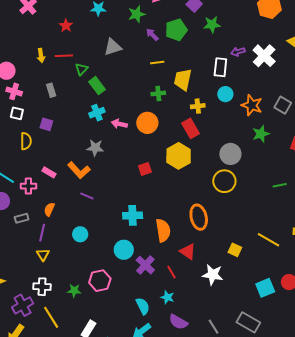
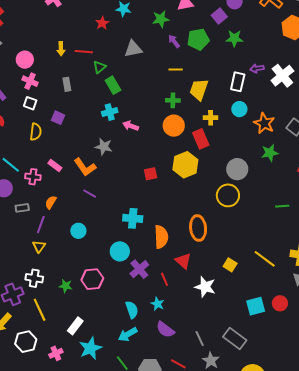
red star: (66, 26) -> (102, 23), moved
orange circle: (147, 123) -> (174, 126), moved

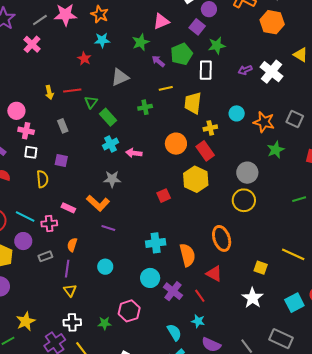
white rectangle: (238, 82) -> (206, 70), moved
green cross: (173, 100) -> (145, 107), moved
white star: (205, 287) -> (253, 298), moved, turned 30

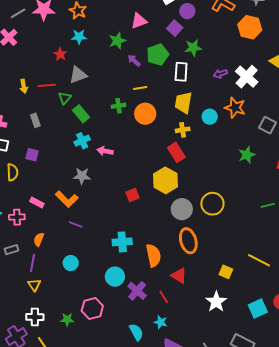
gray triangle: (120, 77) -> (78, 75), moved
yellow trapezoid: (193, 103) -> (183, 103), moved
orange star: (264, 122) -> (235, 108), moved
orange circle: (176, 144) -> (145, 114), moved
gray circle: (247, 173) -> (182, 209), moved

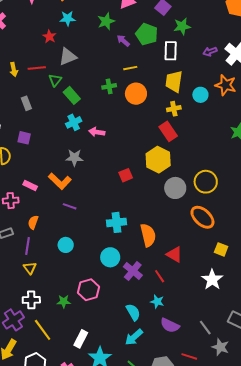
green pentagon: (158, 55) -> (147, 34), turned -30
orange ellipse: (188, 241) -> (202, 217), moved, turned -30

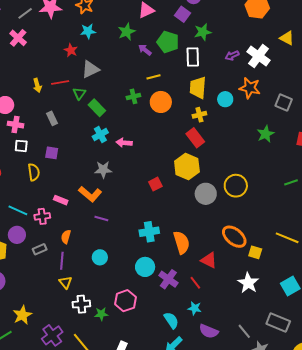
orange ellipse: (202, 217) -> (234, 237), moved
white cross: (31, 300) -> (81, 304), moved

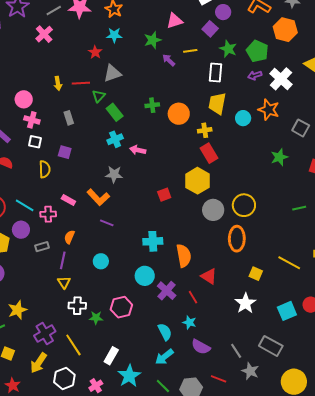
green star: (203, 32) -> (228, 49), turned 30
green pentagon: (168, 42) -> (257, 51), moved
yellow line: (153, 77) -> (190, 51), moved
yellow cross: (199, 115) -> (205, 130), moved
orange ellipse: (234, 237) -> (237, 239), moved, turned 45

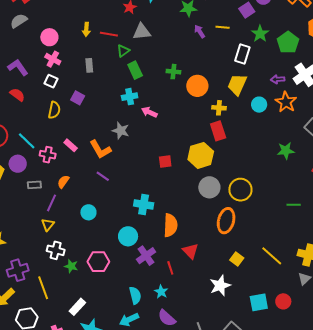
purple arrow: (255, 75) -> (278, 79), moved

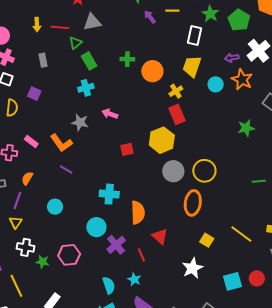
yellow cross: (219, 108) -> (176, 91), turned -32
pink arrow: (149, 112) -> (110, 114), moved

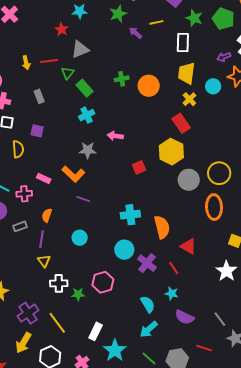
yellow cross: (176, 91) -> (189, 99), moved

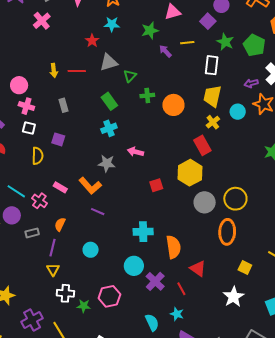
green triangle: (68, 73) -> (130, 76), moved
pink cross: (24, 194) -> (39, 201), turned 35

